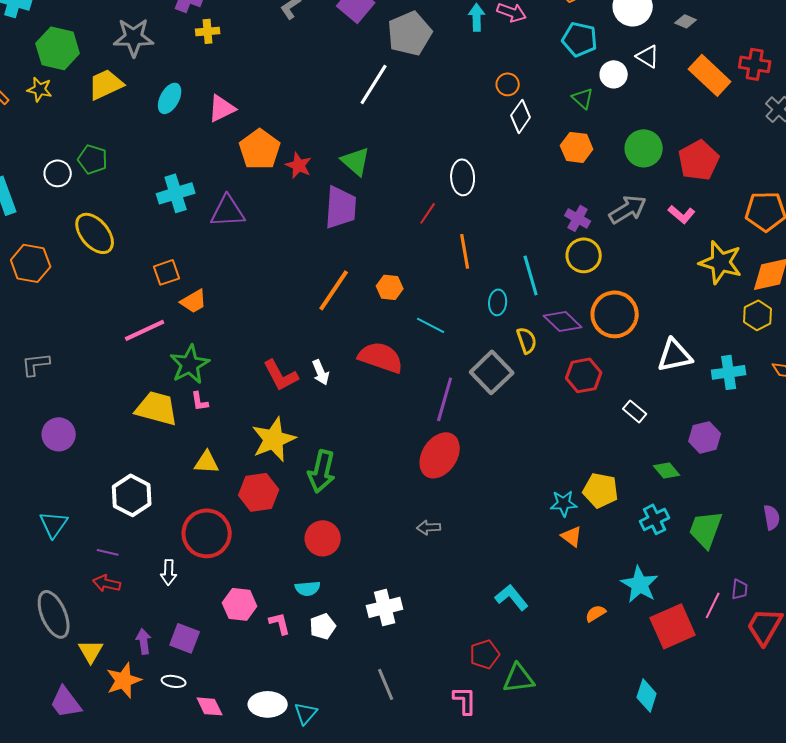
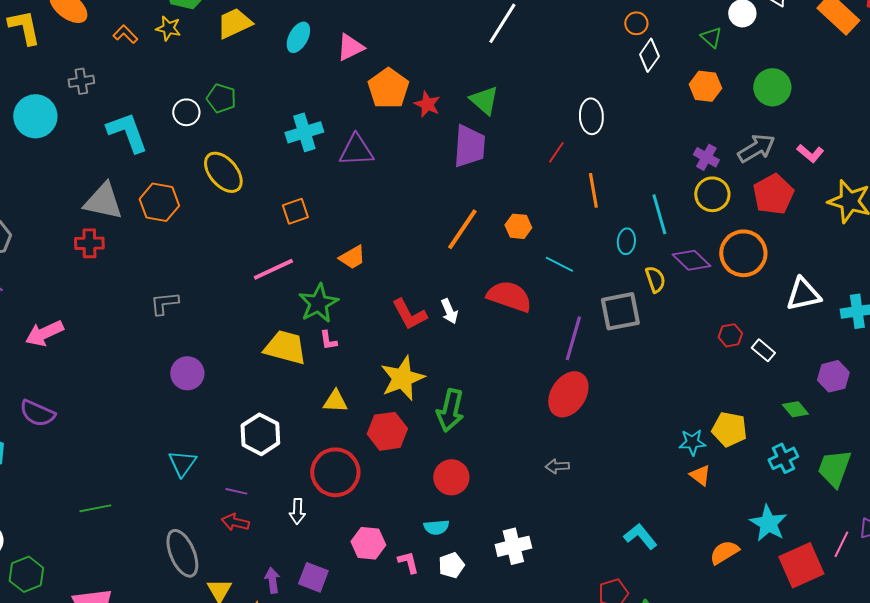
red pentagon: (699, 160) -> (773, 194), moved
orange trapezoid: (194, 301) -> (352, 257), moved
gray square: (492, 372) -> (620, 311), turned 33
red hexagon: (584, 375) -> (730, 335), moved, size x0.7
orange semicircle: (596, 613) -> (724, 552), size x1.4

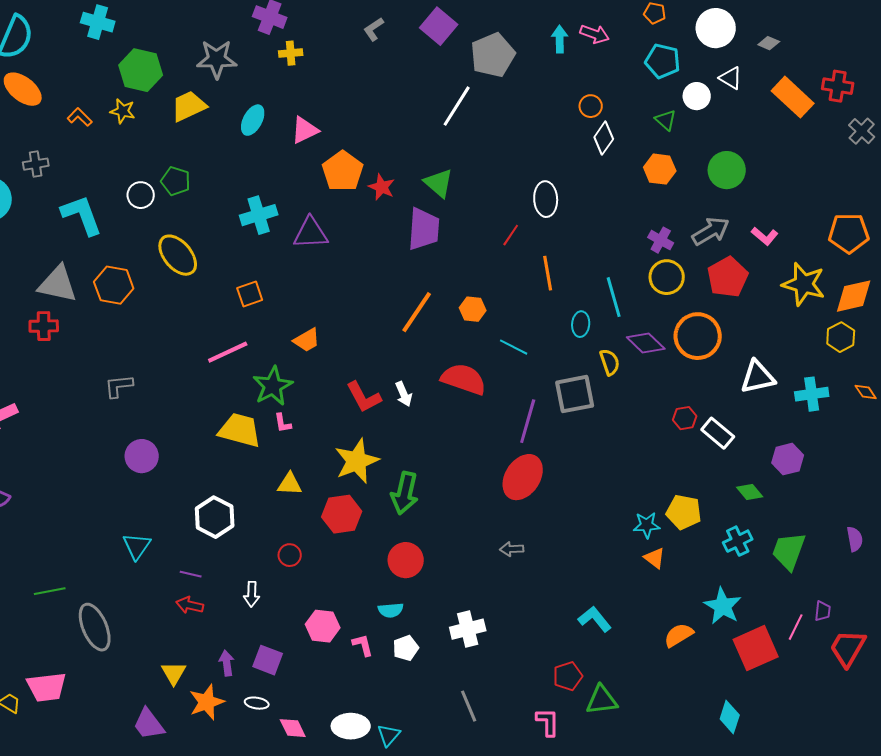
white rectangle: (763, 350) -> (718, 433), size x1.4
red circle: (335, 472) -> (290, 555), size x0.5
gray ellipse: (182, 553) -> (95, 627), moved

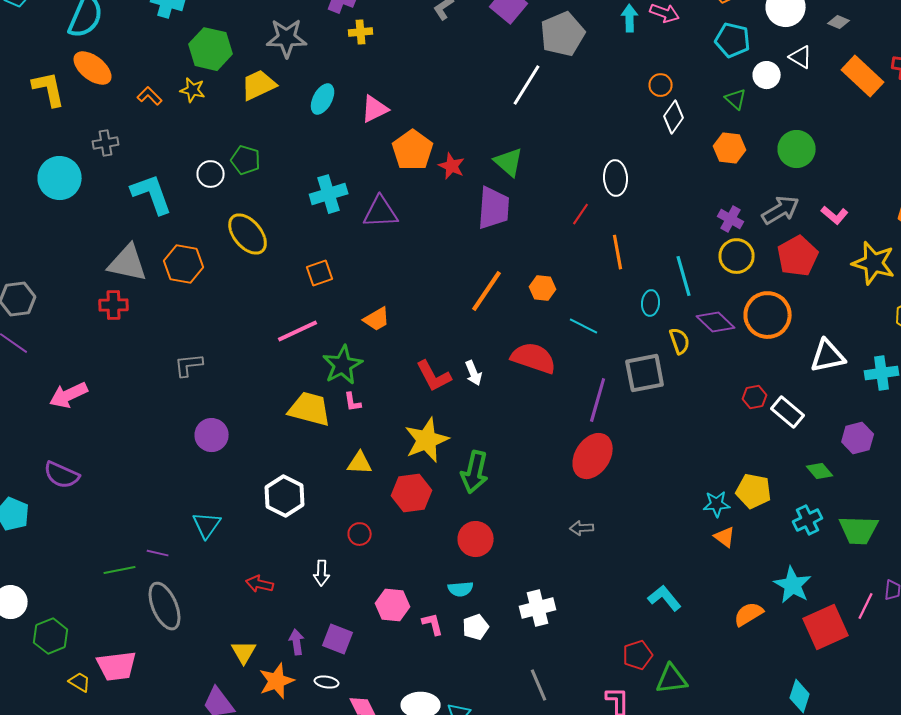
green trapezoid: (789, 551) -> (859, 530), turned -108
purple line: (191, 574) -> (158, 553), moved

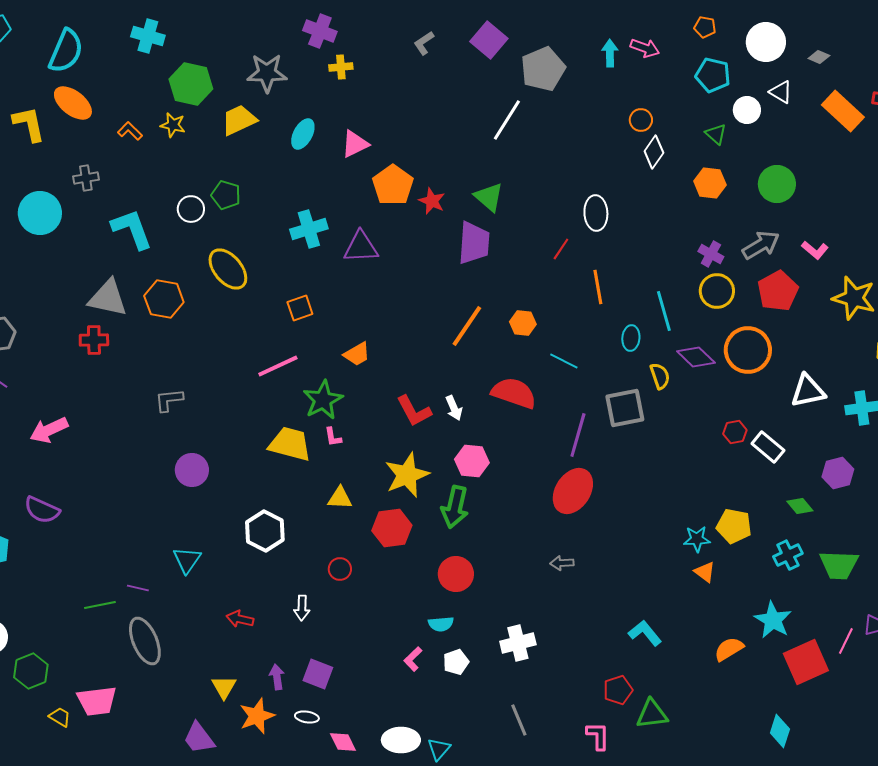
pink hexagon: (393, 605) -> (472, 461), moved
pink L-shape: (433, 624) -> (413, 659), turned -120

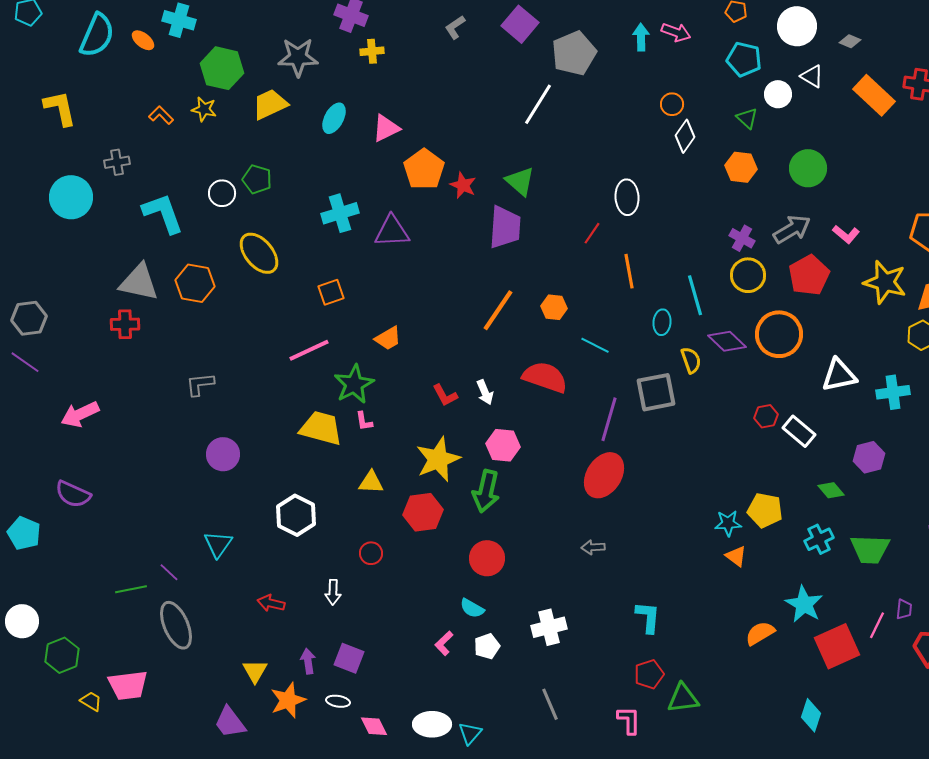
orange ellipse: (73, 103) -> (143, 40), moved, size x0.6
red L-shape: (414, 411) -> (445, 395), size x0.7
purple line: (138, 588) -> (169, 572), turned 30
cyan semicircle: (441, 624) -> (472, 608), turned 35
cyan L-shape: (645, 633) -> (648, 617), moved, turned 44

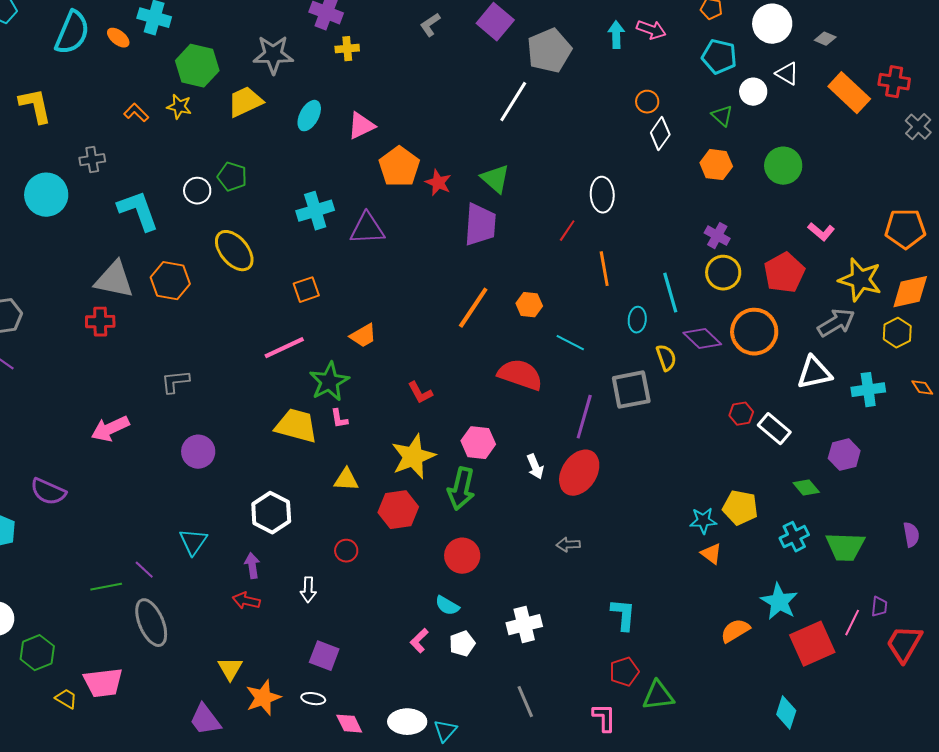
gray arrow: (792, 229) -> (836, 323), moved
white arrow: (485, 392) -> (535, 467), moved
pink arrow: (80, 414) -> (110, 429), moved
purple arrow: (308, 661) -> (252, 566), moved

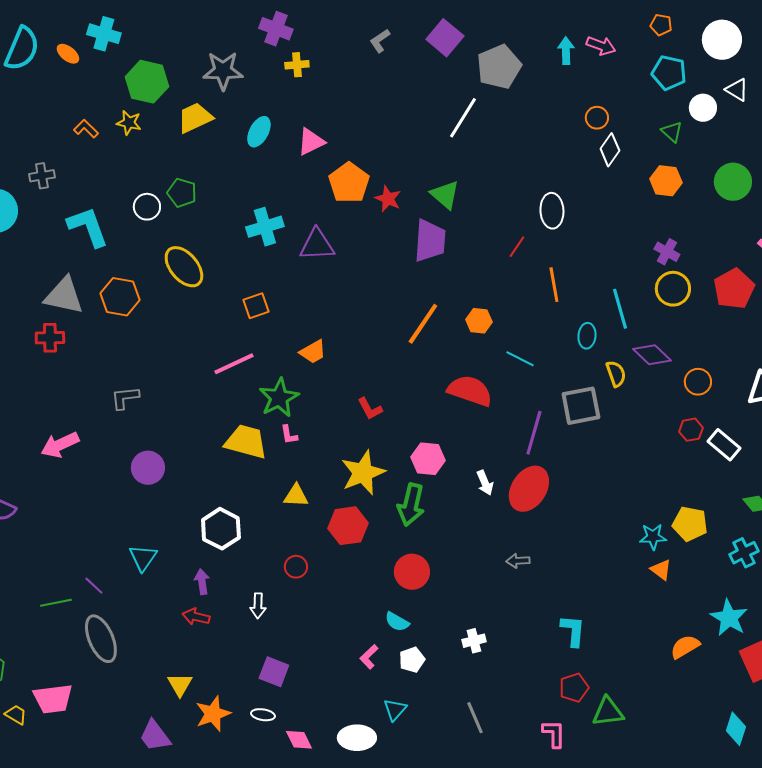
orange circle: (754, 332) -> (698, 382), moved, size x0.6
white cross: (524, 625) -> (474, 641), size x0.7
cyan triangle: (445, 731) -> (395, 710), moved

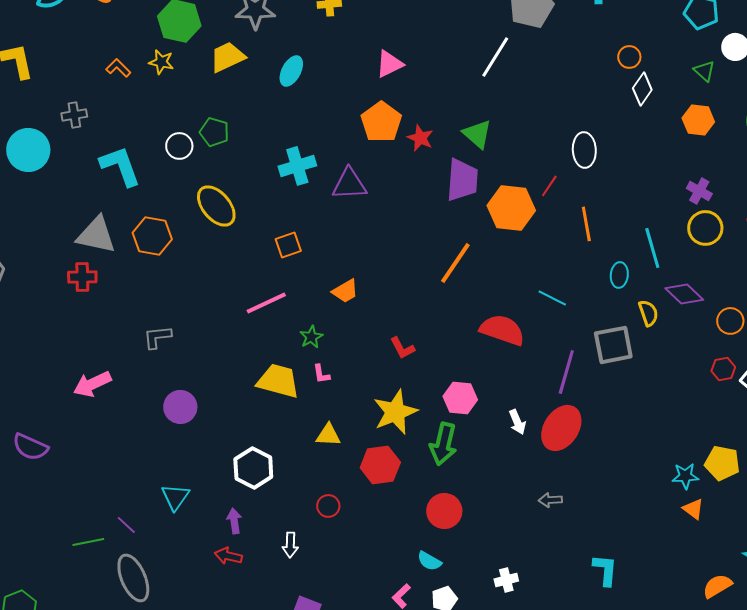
pink triangle: (311, 142) -> (389, 64), moved
orange hexagon: (479, 321) -> (511, 208), moved, size x1.8
green star: (279, 398) -> (311, 337), size x0.6

